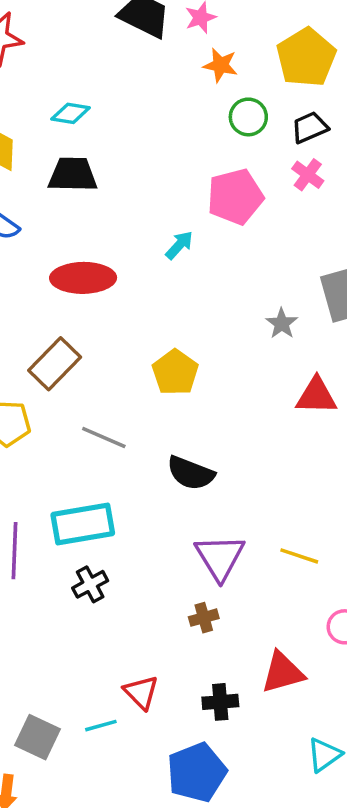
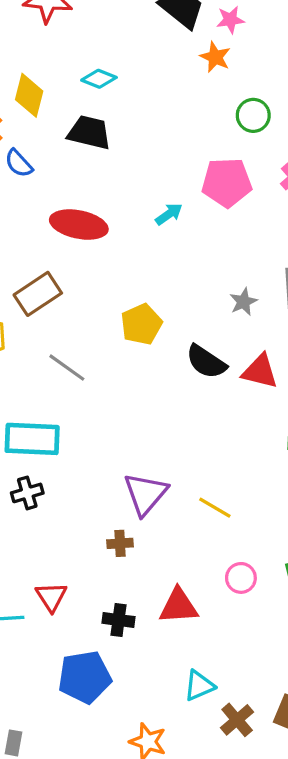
orange star: (221, 65) -> (215, 57), moved
black semicircle: (191, 473) -> (206, 362), moved

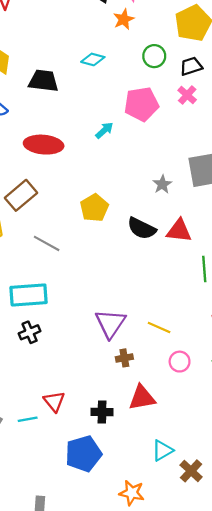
orange star: (215, 57) -> (124, 19), turned 30
cyan diamond: (99, 79) -> (93, 59), moved
brown cross: (120, 543) -> (124, 358), moved
pink circle: (241, 578) -> (180, 362), moved

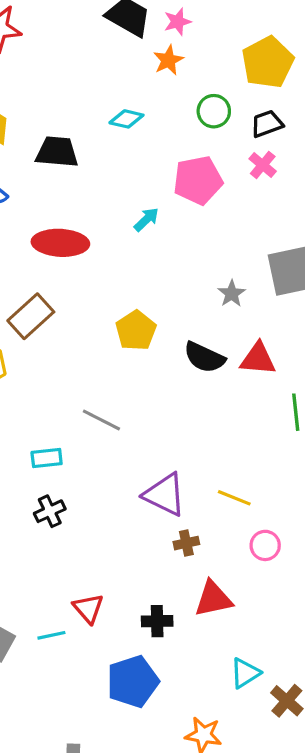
gray line: (47, 243) -> (101, 420), moved
cyan rectangle: (29, 295) -> (47, 458), size x0.6
purple triangle: (110, 324) -> (165, 495), turned -36

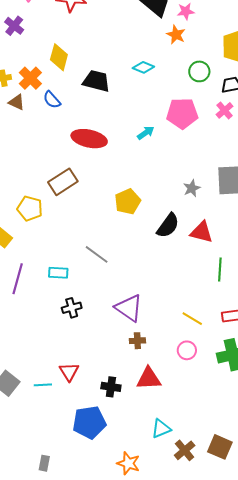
orange star: (168, 60) -> (176, 35), turned -30
black semicircle: (204, 357) -> (168, 226), turned -88
yellow line: (234, 498) -> (192, 319), moved
black cross: (50, 511) -> (72, 308), moved

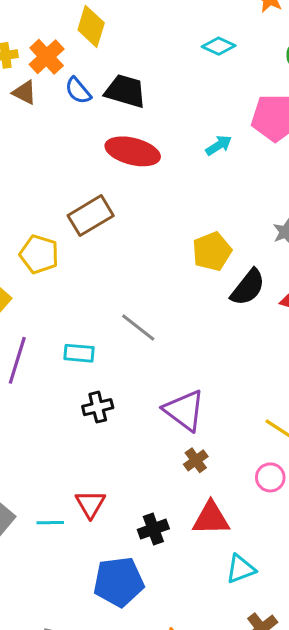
black trapezoid: (96, 81) -> (125, 91), moved
yellow pentagon: (128, 202) -> (212, 251), moved
brown cross: (137, 341) -> (196, 460), turned -35
black cross: (111, 387) -> (153, 529), turned -30
cyan triangle: (161, 429) -> (241, 569), moved

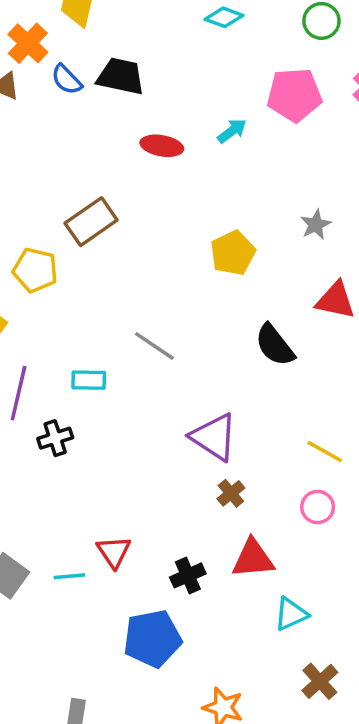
red ellipse: (133, 151) -> (162, 146), moved, size x0.7
black semicircle: (248, 287) -> (275, 345), moved, turned 108
black cross: (98, 407) -> (55, 438), moved

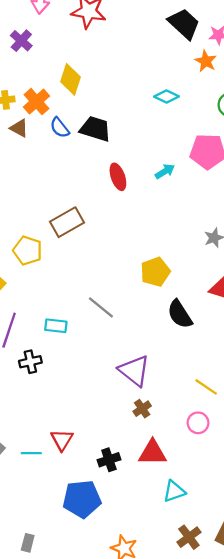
red ellipse: (162, 146) -> (118, 177), turned 55
yellow pentagon: (233, 253) -> (155, 272), moved

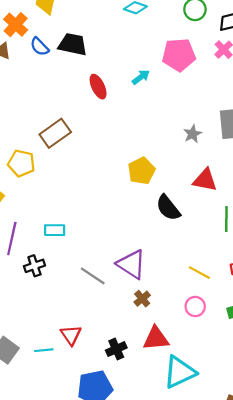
gray line: (101, 307) -> (93, 276), moved
cyan triangle: (174, 491) -> (180, 372), size x1.6

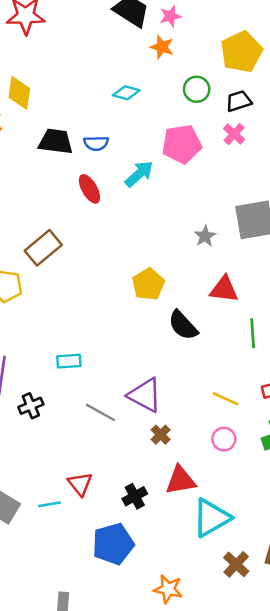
blue semicircle: (40, 47) -> (96, 143), moved, turned -42
cyan arrow: (141, 77) -> (139, 174), size x1.4
cyan rectangle: (55, 230) -> (69, 361), moved

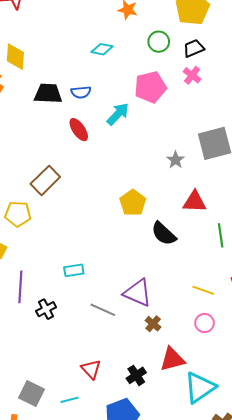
cyan line: (50, 504) -> (69, 400), moved

